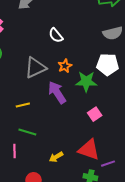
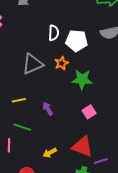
white semicircle: (56, 35) -> (54, 33), turned -140
white pentagon: (108, 64) -> (77, 41), moved
purple arrow: (57, 92) -> (48, 109), moved, size x0.6

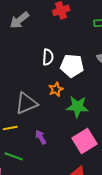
gray triangle: (32, 64) -> (26, 103), moved
pink square: (89, 112) -> (84, 141), size x1.6

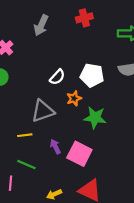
gray arrow: (19, 20) -> (41, 25), turned -30
white semicircle: (48, 57) -> (57, 77), moved, turned 35
pink square: (84, 141) -> (79, 154), moved, turned -35

